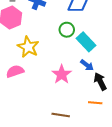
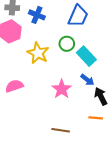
yellow star: (28, 47) -> (38, 53), moved

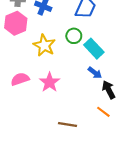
pink star: (62, 89) -> (50, 82), moved
orange line: (96, 118) -> (103, 112), turned 32

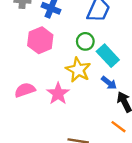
pink hexagon: (16, 23) -> (40, 40), moved
yellow star: (44, 45) -> (78, 70), moved

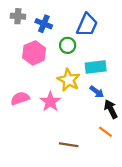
green circle: (85, 41) -> (68, 45), moved
cyan rectangle: (108, 56) -> (96, 67), turned -54

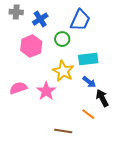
blue cross: (44, 24) -> (40, 19), turned 35
orange line: (105, 132) -> (88, 114), moved

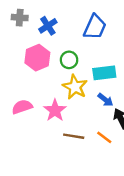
green circle: (62, 39) -> (69, 60), moved
brown line: (63, 131) -> (74, 136), moved

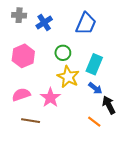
pink hexagon: (37, 58) -> (23, 56), moved
cyan rectangle: (104, 73) -> (94, 64), turned -60
brown line: (74, 136) -> (31, 121), moved

